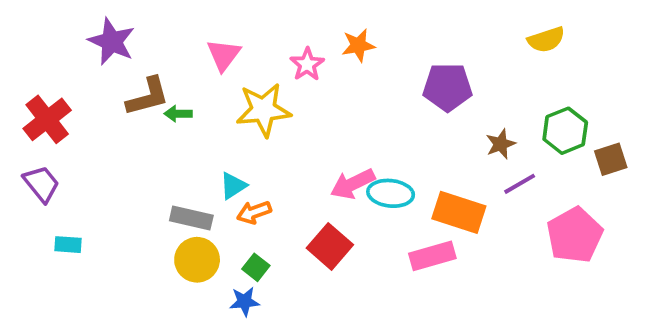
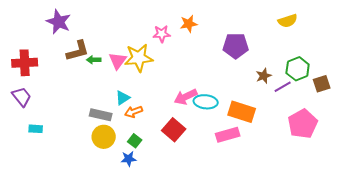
pink triangle: (224, 55) -> (118, 61), moved
pink star: (307, 64) -> (162, 34), turned 30
red cross: (47, 119) -> (25, 63), turned 35
purple line: (520, 184) -> (283, 87), moved

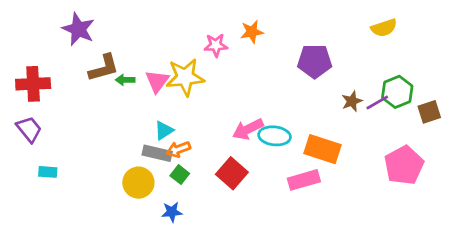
purple line: (283, 87) -> (377, 103), moved
gray rectangle: (101, 115) -> (157, 153), moved
green square: (135, 141) -> (180, 175), moved

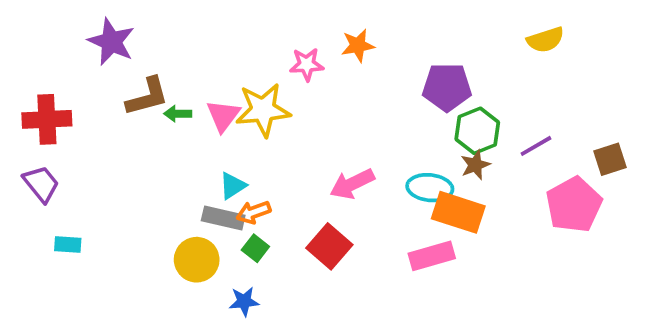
green hexagon: (397, 92) -> (477, 131), moved
brown star: (352, 101) -> (475, 165), moved
cyan ellipse: (275, 136) -> (430, 188), moved
pink pentagon: (404, 165) -> (574, 205), moved

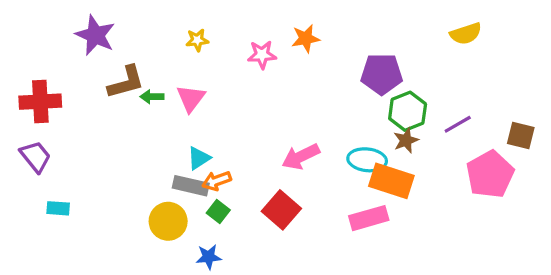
yellow star: (263, 110) -> (197, 40), moved, size x0.5
brown square: (610, 159) -> (521, 136), turned 32

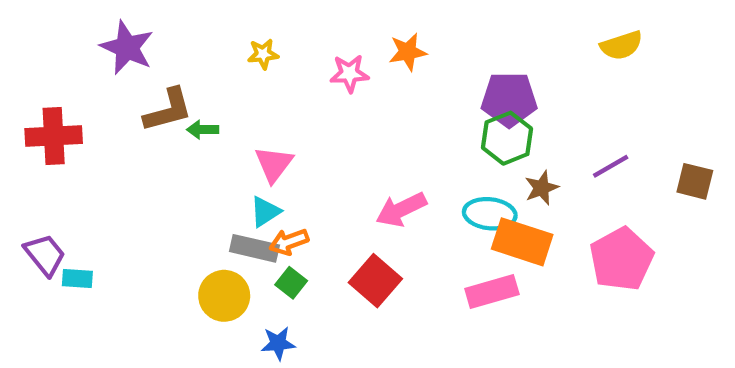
pink triangle: (191, 98) -> (274, 164), moved
green hexagon: (408, 111) -> (507, 138), moved
purple trapezoid: (35, 157) -> (45, 255), moved
pink pentagon: (490, 174) -> (621, 259), moved

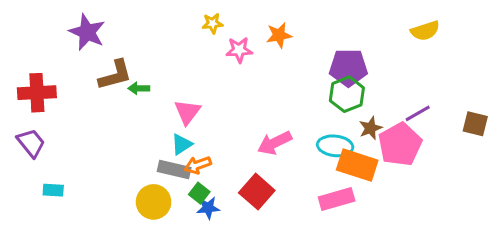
yellow star: (263, 54) -> (213, 23), moved
purple trapezoid: (45, 255) -> (31, 143), moved
pink pentagon: (621, 259) -> (400, 144), moved
blue star: (278, 343) -> (208, 208), moved

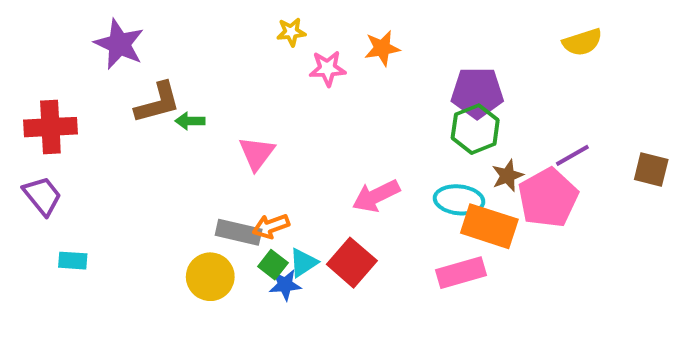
cyan triangle: (182, 144) -> (303, 263), moved

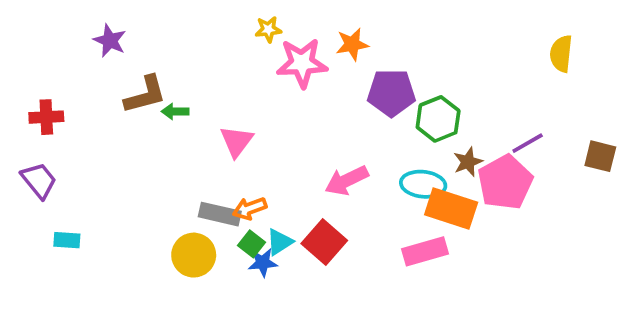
yellow semicircle: (582, 42) -> (561, 54), moved, turned 114
purple star: (119, 44) -> (110, 41), size x0.7
pink star: (328, 68) -> (302, 63), size x1.5
purple pentagon: (477, 93) -> (391, 93), moved
red cross: (50, 127) -> (46, 117), size x0.7

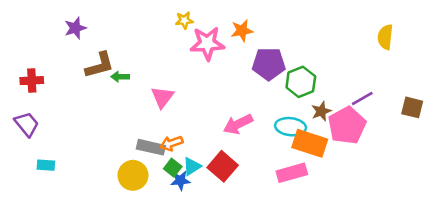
purple star: (110, 41) -> (75, 28), turned 30

